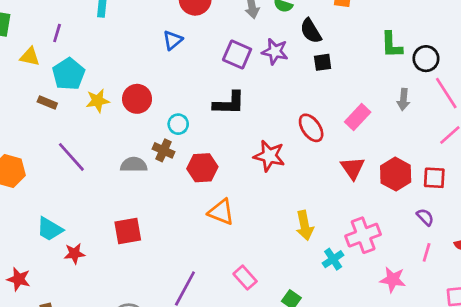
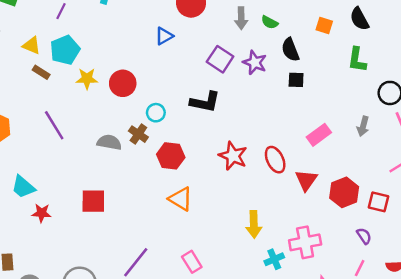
green L-shape: (392, 45) -> (357, 60), moved
yellow triangle: (30, 57) -> (32, 46), moved
red ellipse: (311, 128) -> (275, 160), moved

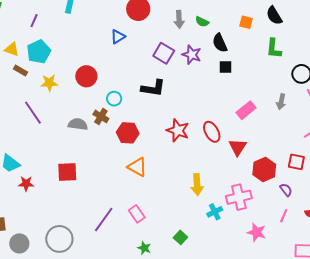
yellow star: (87, 79) -> (49, 83), moved
red hexagon: (344, 192) -> (264, 169), moved
pink rectangle: (192, 262) -> (137, 214), moved

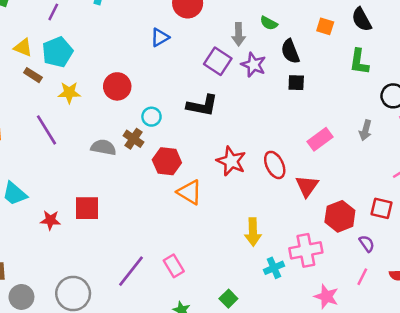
gray arrow: (179, 19) -> (239, 34), moved
orange triangle: (137, 167) -> (190, 192), moved
red star: (26, 184) -> (50, 220), moved

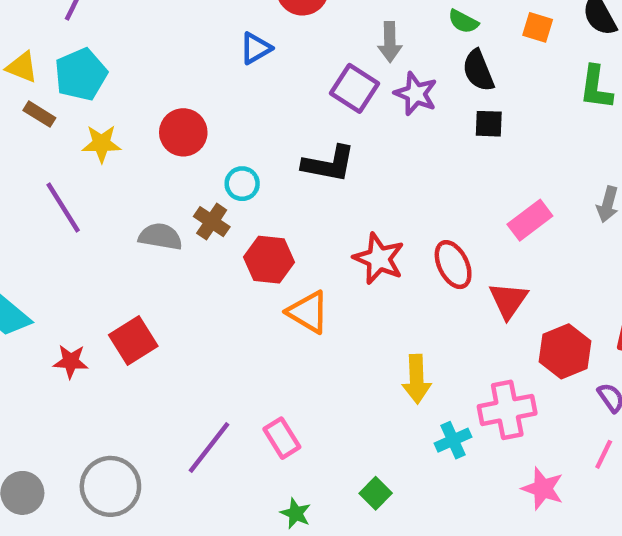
green semicircle: (269, 23) -> (463, 21), moved
red square: (87, 208) -> (133, 341), turned -32

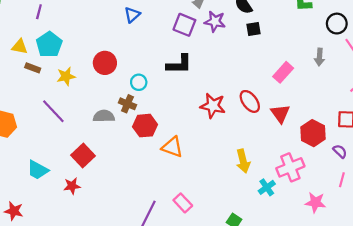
red hexagon: (269, 260) -> (145, 126), moved
orange triangle: (308, 312) -> (172, 147), moved
red square: (133, 341) -> (83, 156), moved

